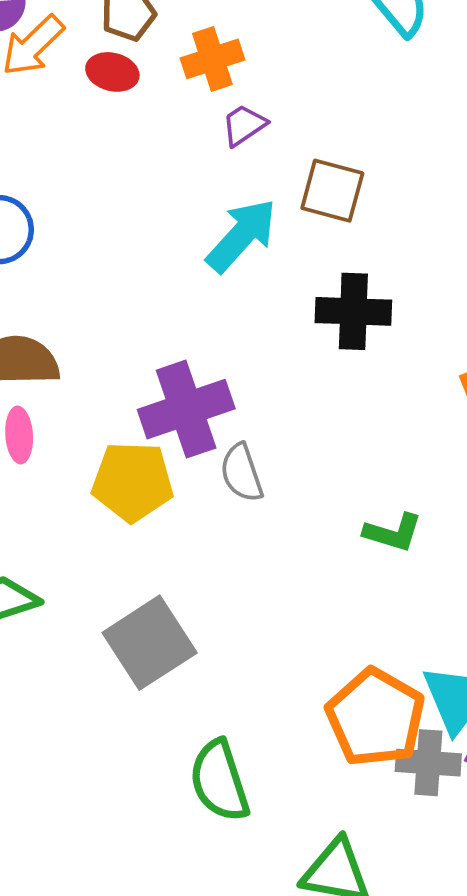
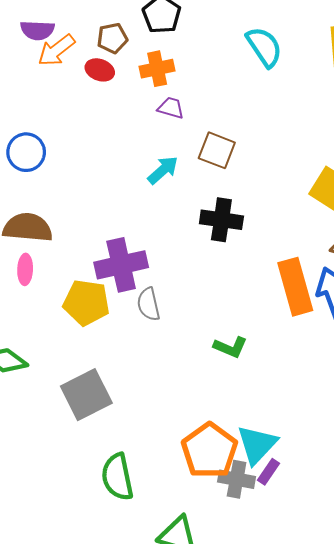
purple trapezoid: (244, 125) -> (171, 108), turned 44
cyan arrow: (242, 235) -> (163, 170), size x0.7

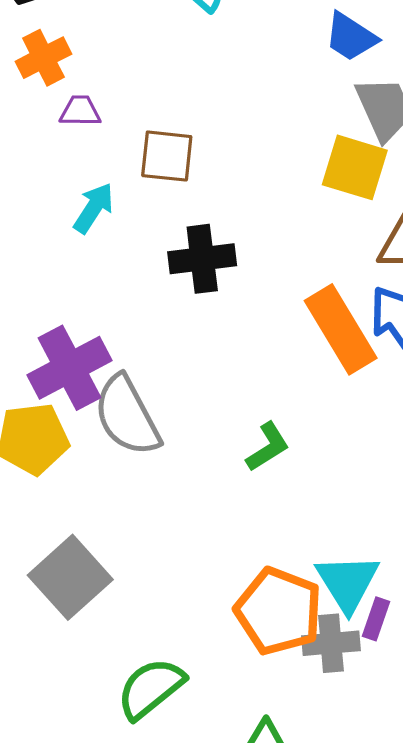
gray semicircle: (149, 304) -> (127, 416), size x1.6
green L-shape: (230, 347) -> (268, 447), turned -40
green semicircle: (117, 477) -> (151, 688), turned 78

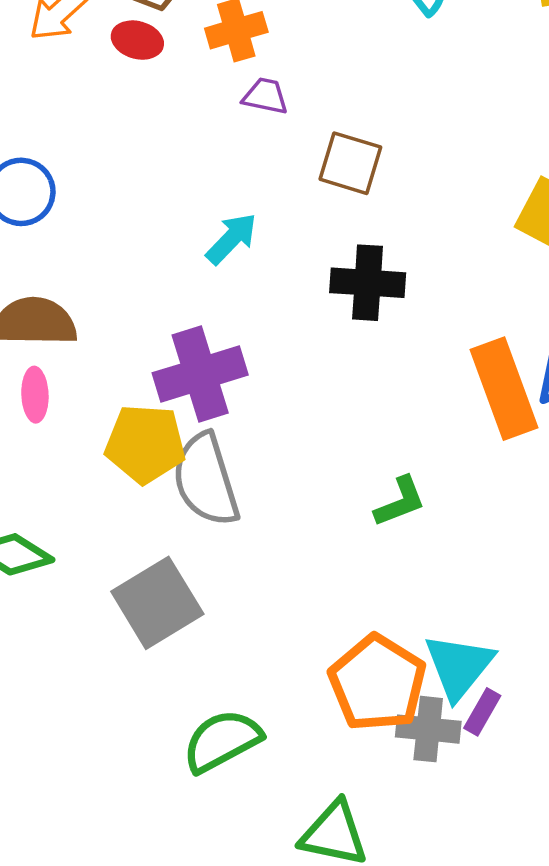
cyan arrow: (94, 208) -> (231, 239), moved
gray semicircle: (127, 416) -> (206, 480), moved

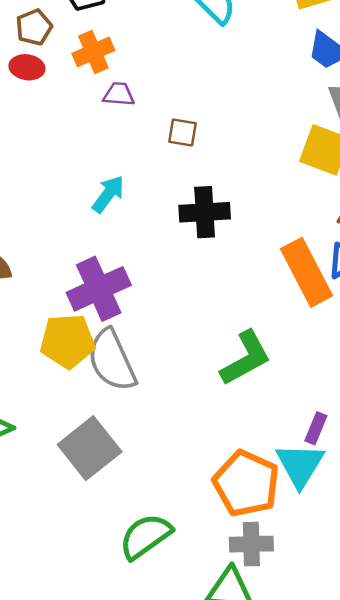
brown square: (350, 163) -> (183, 132), size x0.7
green L-shape: (400, 502) -> (246, 358), size x1.5
purple rectangle: (482, 712) -> (316, 428), moved
gray cross: (428, 729) -> (251, 544), moved

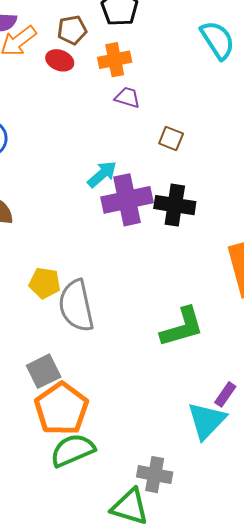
purple cross: (99, 289) -> (127, 200), moved
yellow pentagon: (67, 341) -> (45, 283), size x0.7
gray square: (90, 448) -> (44, 371), size x0.7
orange pentagon: (246, 483) -> (61, 409), moved

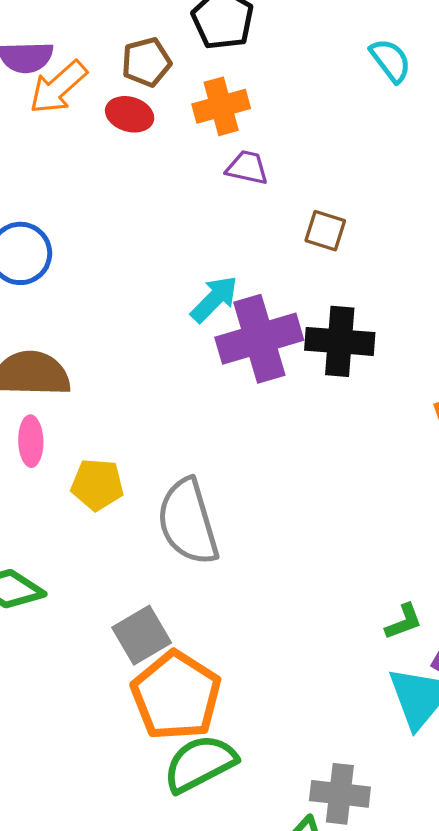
cyan semicircle: (218, 40) -> (390, 60), size x0.7
yellow pentagon: (45, 283) -> (97, 485), moved
green L-shape: (182, 327) -> (404, 622), moved, size x0.5

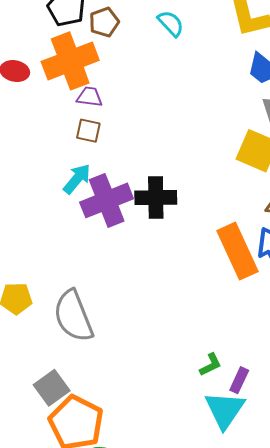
brown pentagon: (146, 62) -> (104, 22), moved
orange cross: (221, 106) -> (70, 61), size x1.6
brown square: (325, 231) -> (88, 131), moved

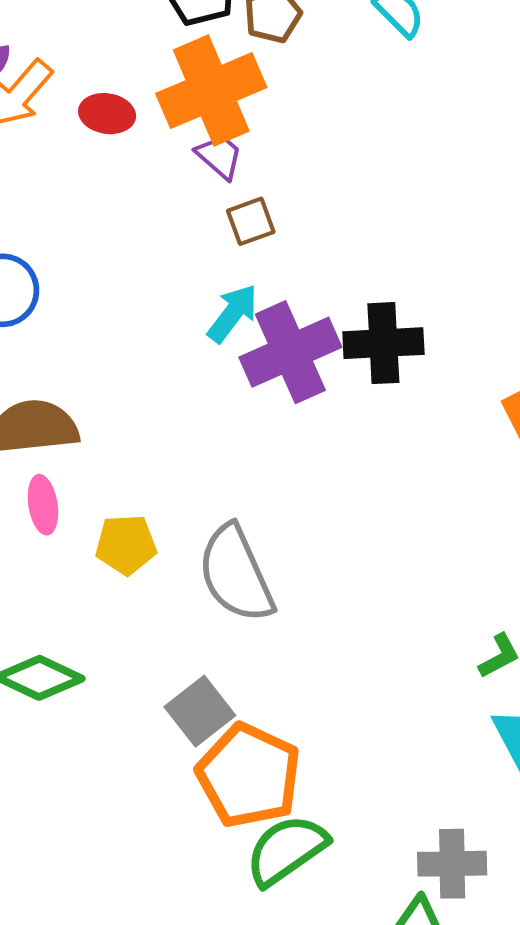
purple trapezoid: (90, 97) -> (219, 156), moved, turned 36
brown square: (88, 131) -> (251, 221), turned -30

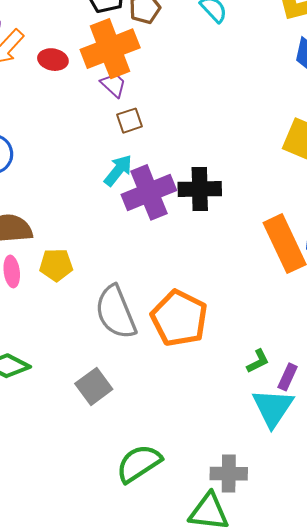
yellow pentagon: (126, 545) -> (56, 265), moved
orange pentagon: (249, 776) -> (179, 318), moved

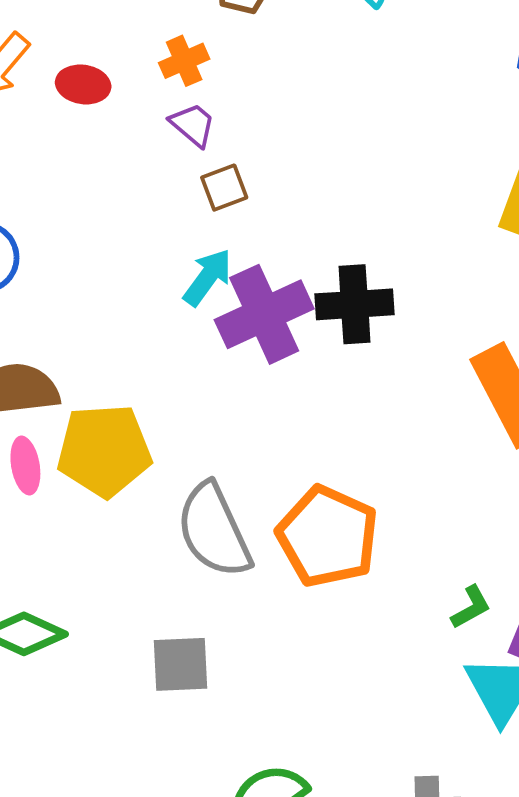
orange cross: (110, 49) -> (184, 61), size x0.5
yellow pentagon: (56, 265) -> (104, 450), size x1.6
gray square: (94, 386) -> (180, 664), turned 36

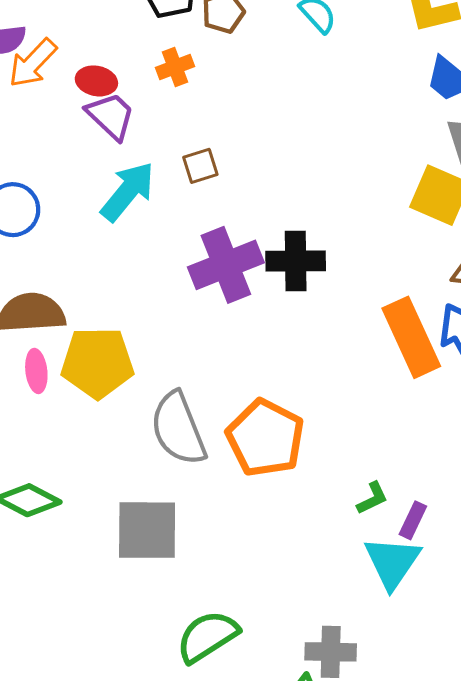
purple trapezoid: (193, 125) -> (111, 116), moved, size x1.4
cyan arrow: (208, 277) -> (128, 192), moved, size x1.4
gray square: (180, 664) -> (147, 530), size x1.4

